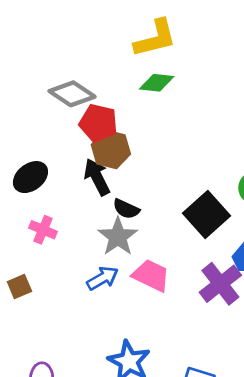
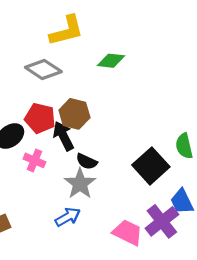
yellow L-shape: (155, 38) -> (67, 31), moved
red pentagon: (98, 123) -> (40, 118), moved
pink cross: (43, 230) -> (34, 160), moved
pink trapezoid: (151, 275) -> (128, 232), moved

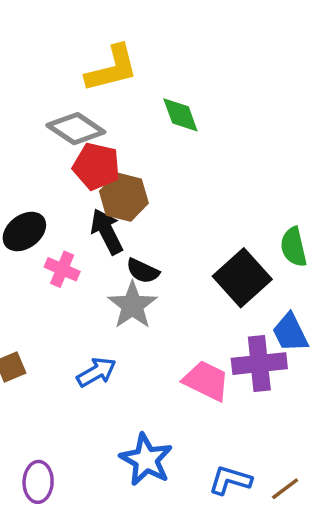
green diamond: (111, 61) -> (180, 115), turned 64
red pentagon: (40, 118) -> (96, 166), moved
blue arrow: (68, 217) -> (96, 372), moved
purple cross: (162, 221) -> (259, 364), turned 32

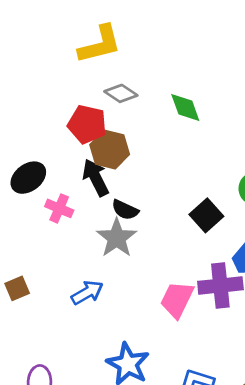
green diamond: (180, 115) -> (185, 107), moved
gray diamond: (76, 129) -> (121, 93), moved, size x0.7
black square: (242, 278) -> (206, 215), size x0.7
pink trapezoid: (206, 381) -> (177, 300), turned -90

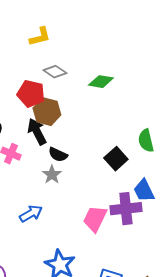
yellow L-shape: (100, 44) -> (40, 37), size x0.7
green diamond: (185, 107) -> (101, 82), turned -60
gray star: (117, 238) -> (52, 175), size x0.7

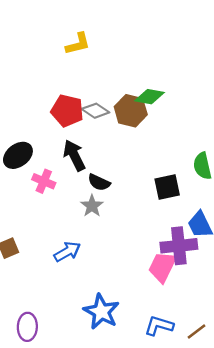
gray diamond: (55, 72) -> (95, 111), moved
brown hexagon: (47, 112) -> (131, 111), moved
black square: (116, 159) -> (167, 187), turned 30
pink trapezoid: (95, 219) -> (162, 267), moved

